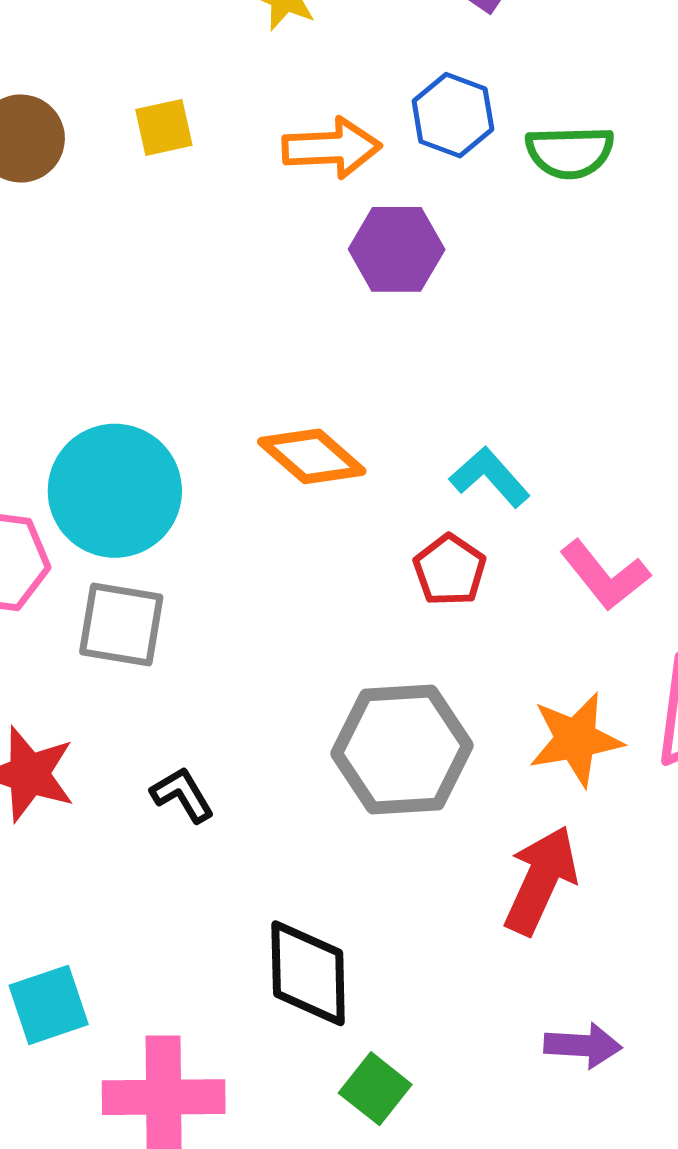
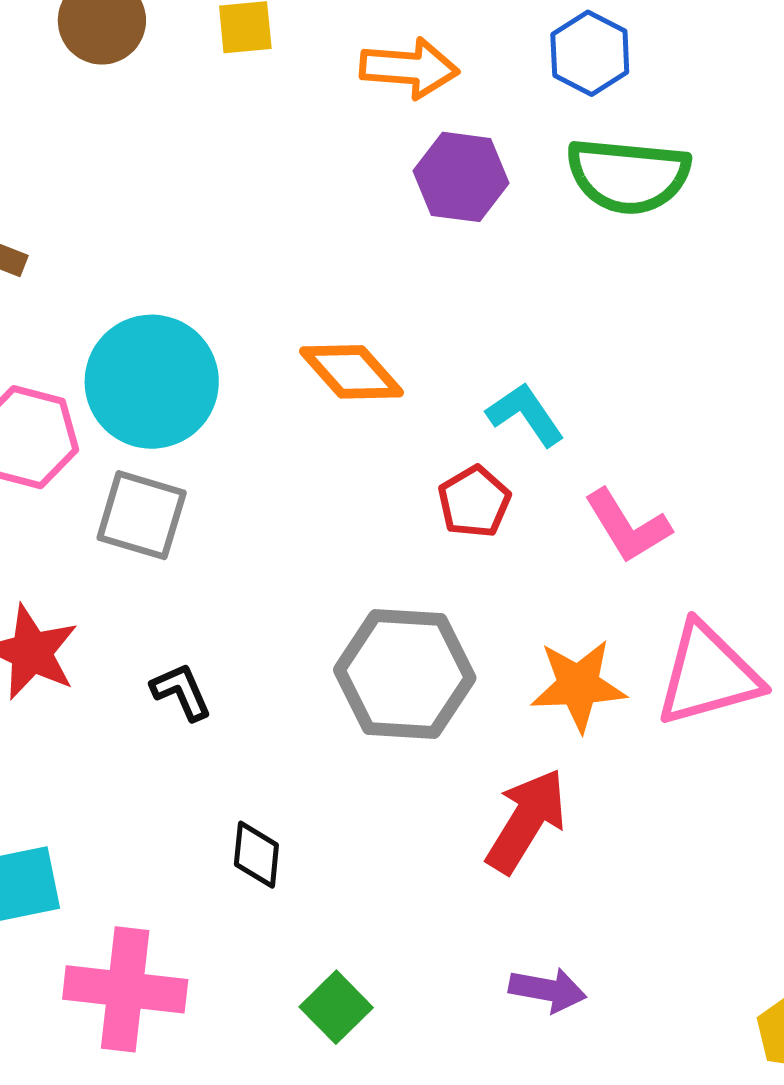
blue hexagon: (453, 115) -> (590, 53), moved
green semicircle: (570, 152) -> (628, 176), moved, size x1.4
black diamond: (308, 973) -> (256, 855), moved, size x0.6

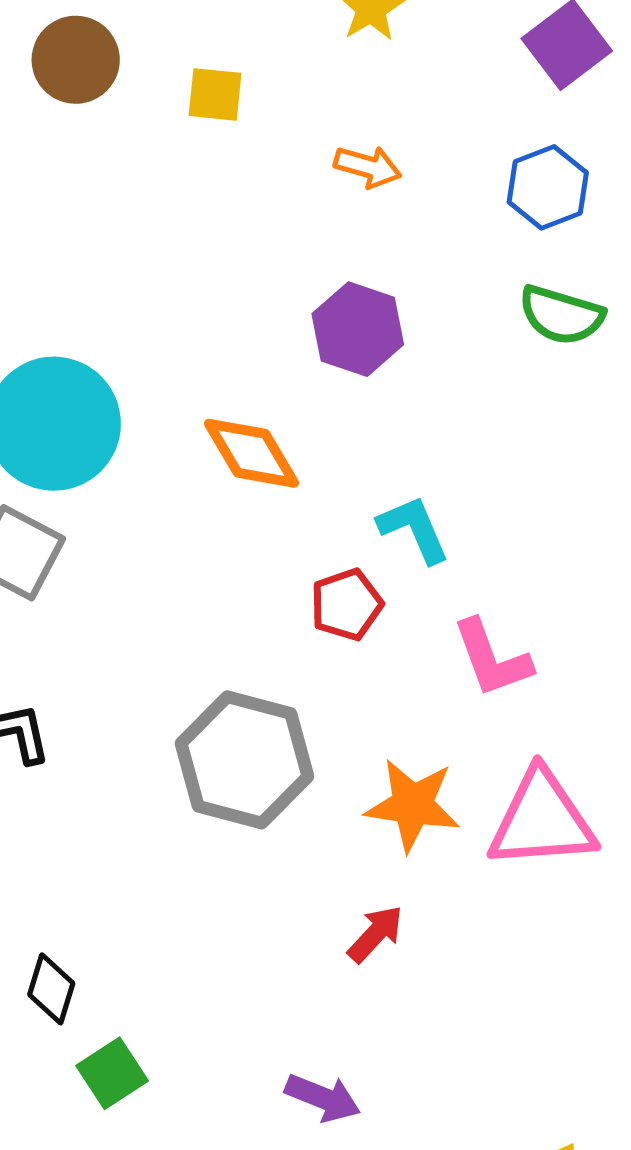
orange arrow: (409, 68) -> (368, 167), size x0.7
green semicircle: (628, 176) -> (561, 315), size x0.7
purple hexagon: (461, 177) -> (358, 329), moved
red arrow: (526, 821) -> (375, 934), moved, size x0.6
black diamond: (256, 855) -> (51, 989), moved

